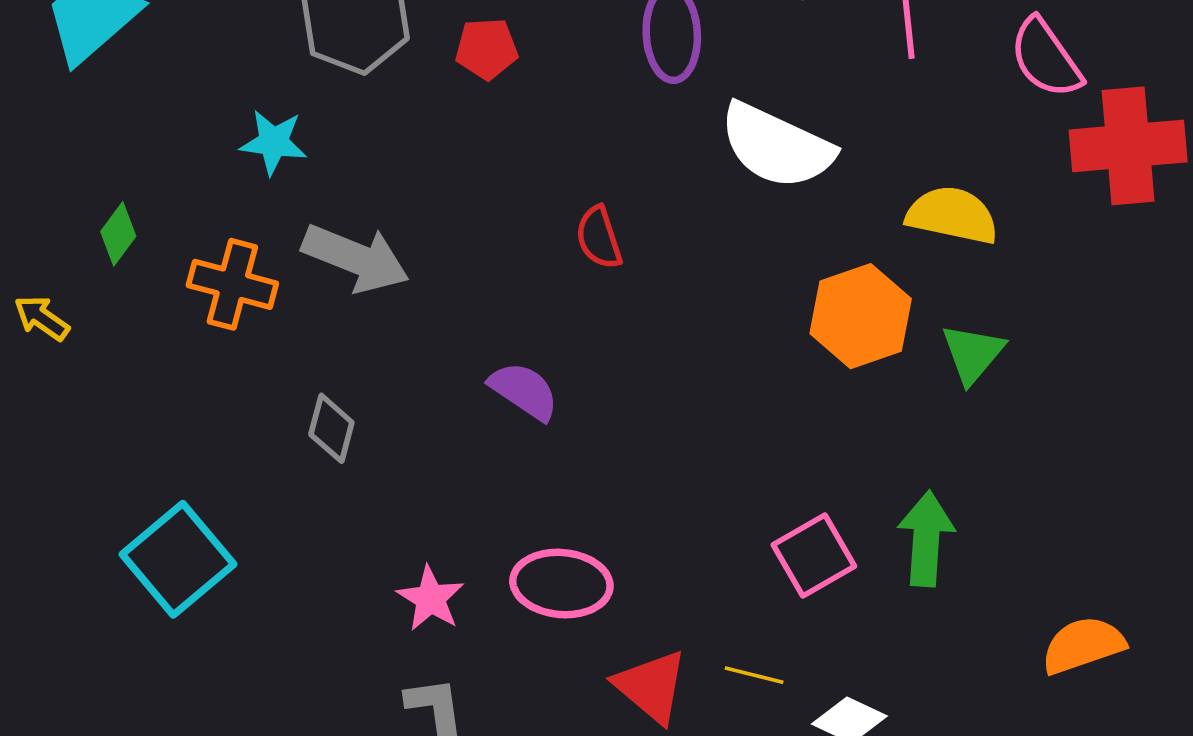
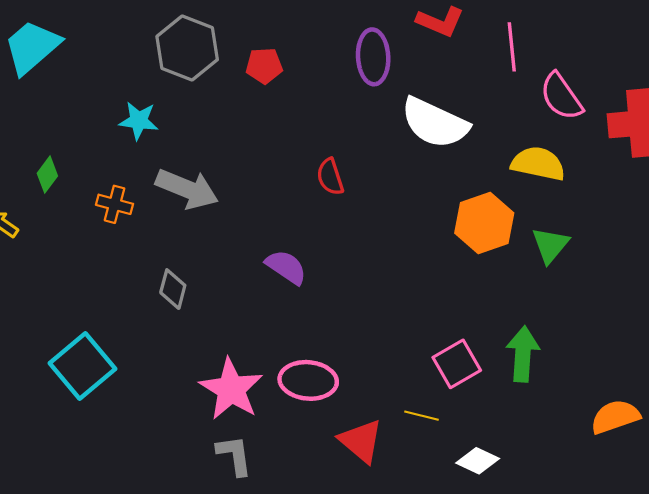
pink semicircle: (1046, 58) -> (561, 96), moved
orange cross: (232, 284) -> (114, 204), size x0.7
pink star: (431, 598) -> (231, 389), size x1.6
yellow line: (754, 675) -> (422, 416), moved

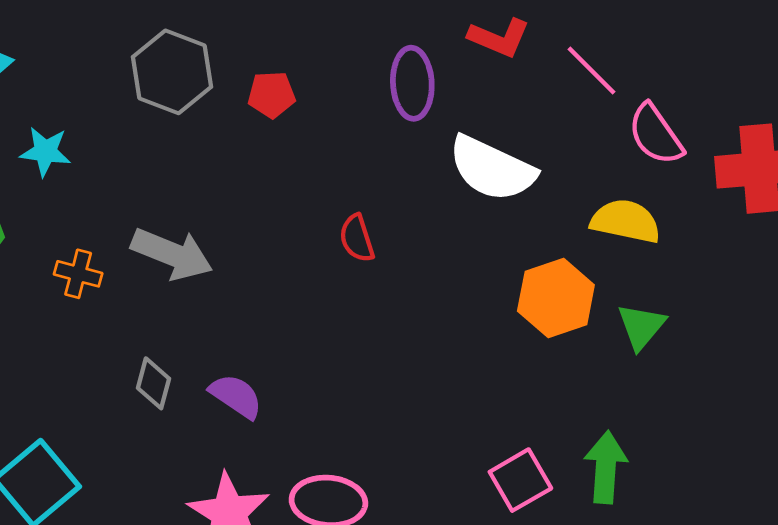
pink line: (512, 47) -> (592, 70), turned -39
cyan star: (139, 121) -> (45, 152), moved
purple semicircle: (286, 267) -> (236, 396), moved

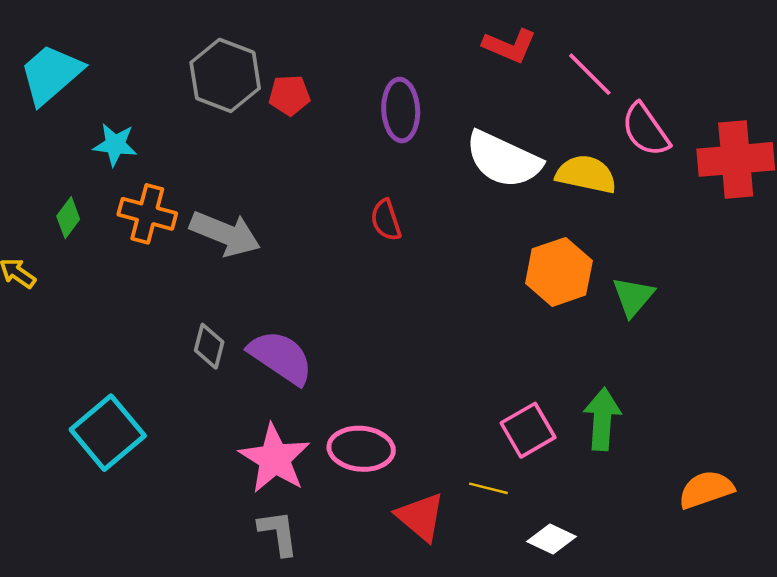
purple ellipse: (412, 83) -> (401, 110), moved
red pentagon: (272, 95) -> (289, 95), moved
yellow semicircle: (626, 221) -> (586, 174), moved
orange cross: (78, 274) -> (147, 214), moved, size x1.4
purple semicircle: (236, 396) -> (281, 357), size x1.4

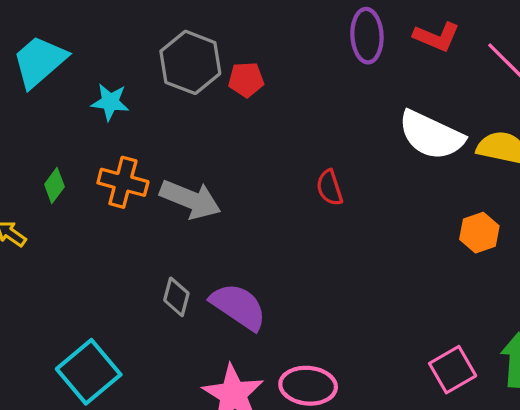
purple ellipse: (401, 110) -> (367, 36), moved
cyan star: (115, 145) -> (110, 102), moved
orange hexagon: (559, 272) -> (479, 233), size x0.7

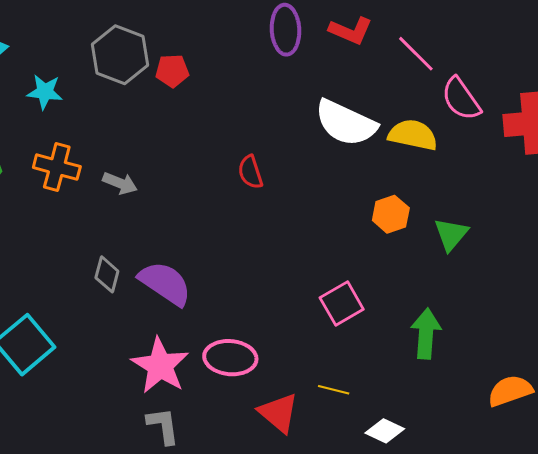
gray arrow: (190, 199) -> (120, 183), size x0.6
pink square: (453, 370) -> (342, 303), moved

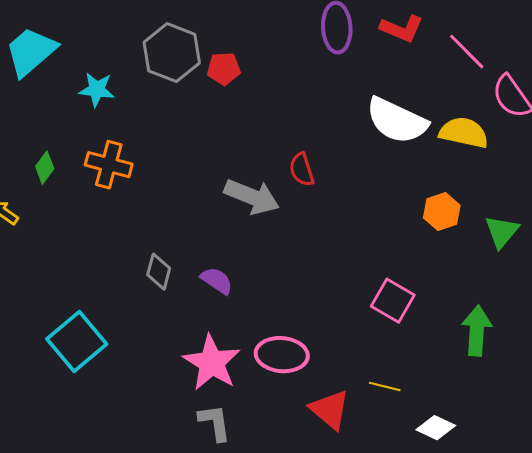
gray arrow: (120, 183) -> (252, 197), moved, size x1.6
purple semicircle: (165, 283) -> (217, 281), size x0.6
pink square: (342, 303) -> (393, 301), turned -30

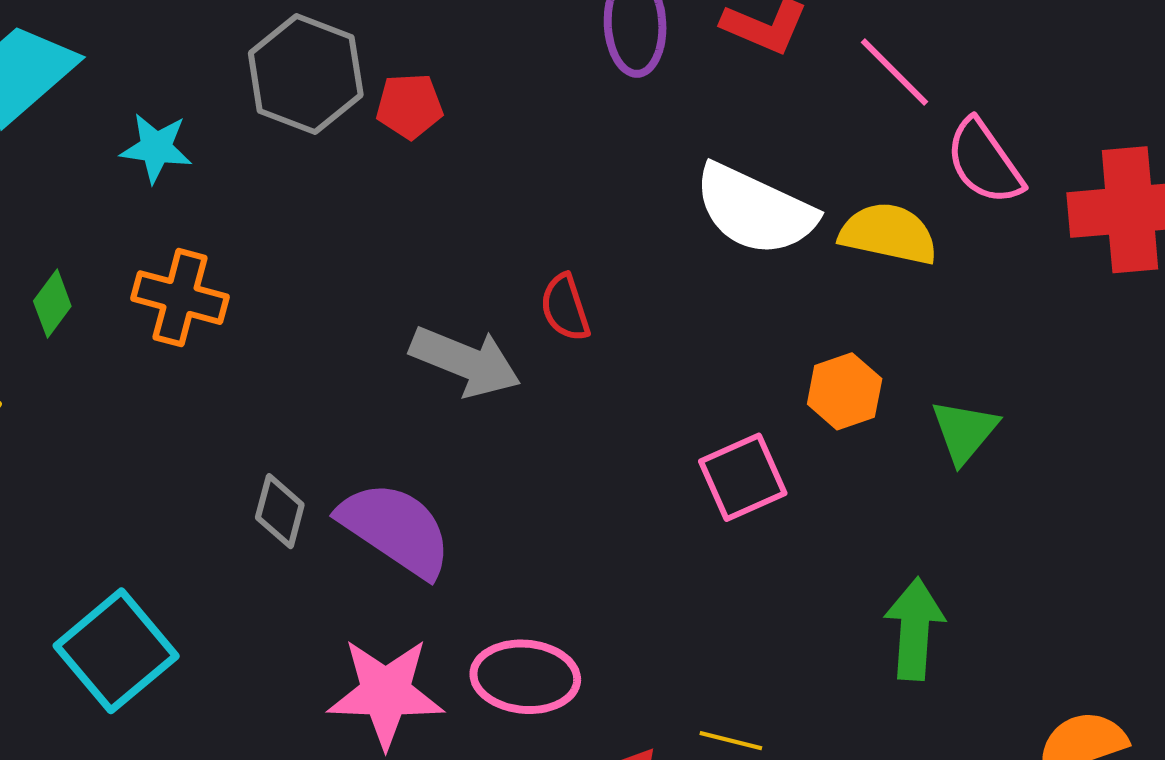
purple semicircle: (217, 281) -> (396, 529), size x1.8
pink square: (393, 301) -> (743, 477), moved, turned 36
pink star: (212, 363) -> (386, 693), turned -30

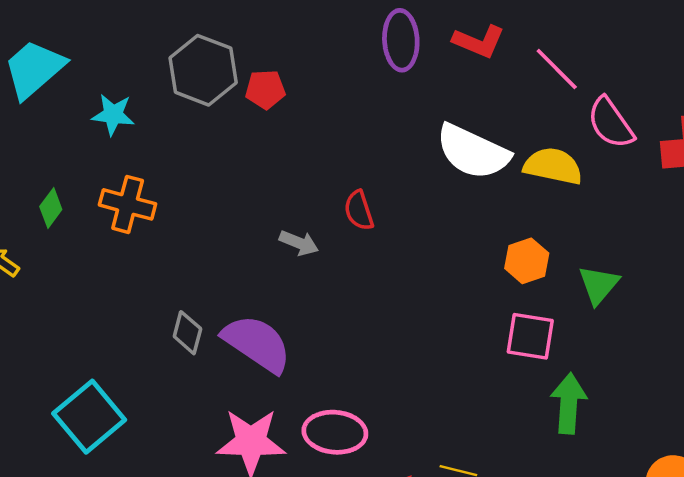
gray arrow: (465, 361) -> (299, 243), size x0.6
pink square: (743, 477) -> (530, 336), moved, turned 33

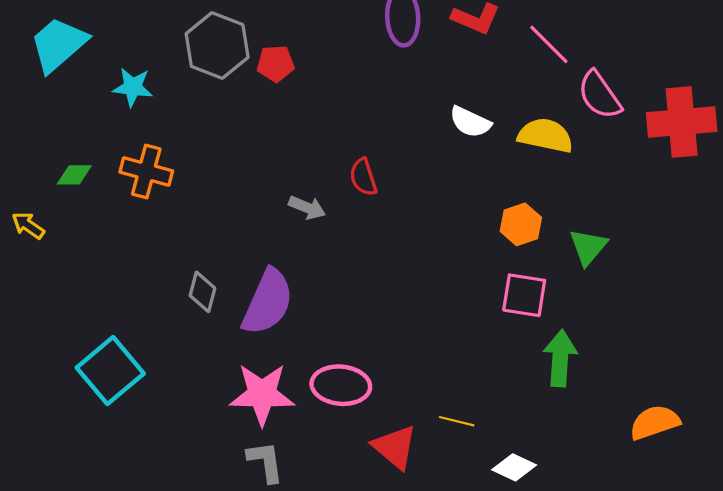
white semicircle: (473, 152) -> (470, 122), size x0.6
green diamond: (51, 208) -> (74, 175), turned 54
purple semicircle: (257, 344) -> (268, 302), turned 80

